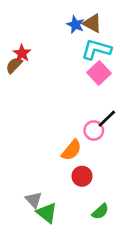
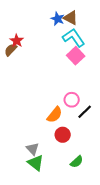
cyan L-shape: (96, 49) -> (74, 38), turned 40
black line: (107, 119) -> (85, 112), moved
gray triangle: (34, 200) -> (33, 149), moved

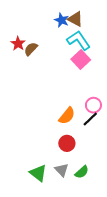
brown semicircle: (11, 50) -> (31, 49), moved
pink circle: (72, 100) -> (93, 105), moved
orange semicircle: (55, 115) -> (67, 116), moved
gray triangle: (33, 149) -> (62, 170), moved

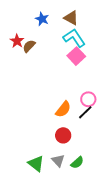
blue star: (62, 20) -> (42, 19), moved

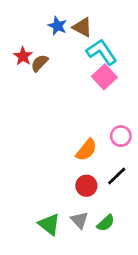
brown triangle: (71, 18) -> (82, 27), moved
black line: (85, 112) -> (117, 176), moved

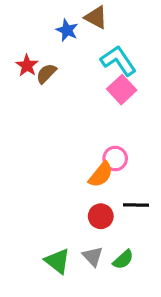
brown triangle: (82, 27) -> (96, 17), moved
pink circle: (121, 136) -> (115, 159), moved
black line: (117, 176) -> (136, 205), turned 45

